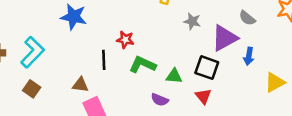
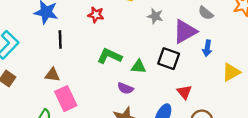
red star: (125, 40) -> (96, 15), moved
black line: (104, 60) -> (60, 39), moved
red triangle: (203, 96) -> (184, 92), moved

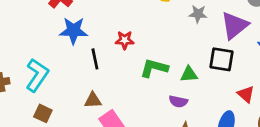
red star: (96, 15) -> (125, 40), moved

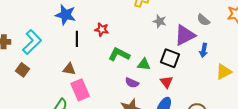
red triangle: (246, 94) -> (166, 82), moved
brown square: (43, 113) -> (23, 70), moved

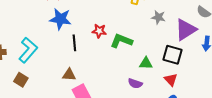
green L-shape: (119, 54) -> (121, 41), moved

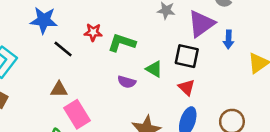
black line: (74, 43) -> (63, 49), turned -42
green triangle: (146, 63) -> (154, 69), turned 32
purple semicircle: (135, 83) -> (127, 82), moved

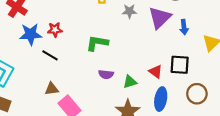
red star: (93, 32) -> (55, 30), moved
black square: (187, 56) -> (180, 65), moved
green triangle: (154, 69) -> (130, 82), moved, turned -40

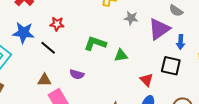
blue star: (31, 34) -> (23, 33), moved
black square: (180, 65) -> (171, 66), moved
purple semicircle: (106, 74) -> (77, 74), moved
green triangle: (130, 82) -> (121, 55), moved

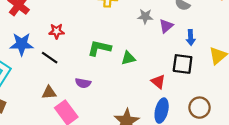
gray star: (131, 18) -> (145, 16), moved
purple triangle: (159, 29) -> (166, 26), size x0.6

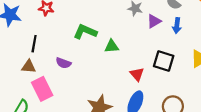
blue arrow: (191, 38) -> (177, 26), moved
black line: (50, 58) -> (34, 44), moved, turned 56

